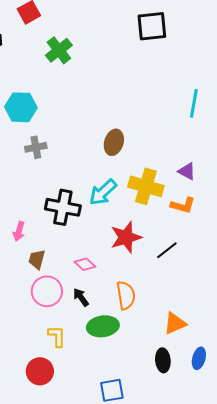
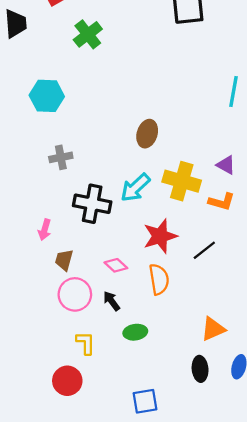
gray cross: (36, 147) -> (61, 157), moved
orange semicircle: (126, 295) -> (159, 279), moved
green ellipse: (103, 326) -> (135, 332), size x0.7

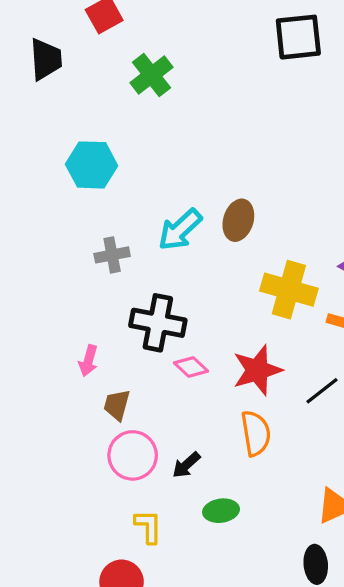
cyan arrow: (135, 188) -> (180, 230), moved
pink diamond: (116, 265) -> (191, 367), moved
black arrow: (112, 301) -> (186, 465), turned -96

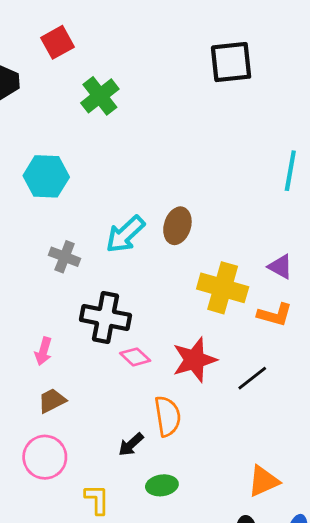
gray cross: (112, 255) -> (65, 257), turned 32
brown trapezoid: (117, 405) -> (52, 401), moved, turned 48
orange semicircle: (256, 433) -> (168, 416), moved
pink circle: (133, 455) -> (45, 457), moved

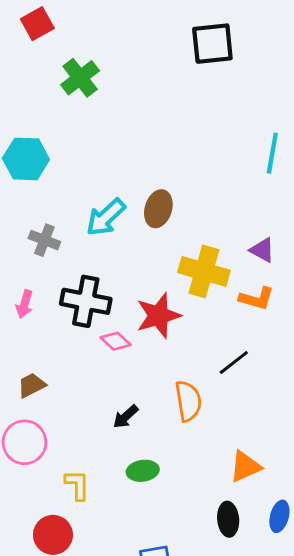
pink arrow: (43, 351) -> (24, 304), moved
red star: (194, 360) -> (158, 316), moved
orange semicircle: (168, 416) -> (188, 401), moved
black arrow: (131, 444) -> (126, 417), moved

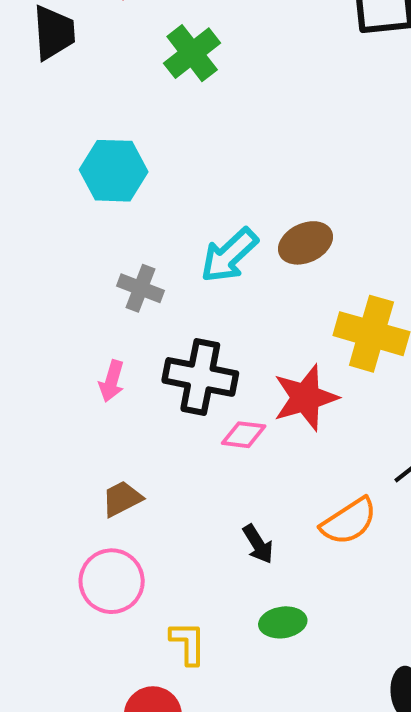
brown ellipse: (158, 209) -> (305, 243), turned 48
pink diamond: (116, 341) -> (244, 435), turned -36
orange semicircle: (188, 401) -> (349, 521), turned 66
black arrow: (126, 417) -> (258, 544), turned -80

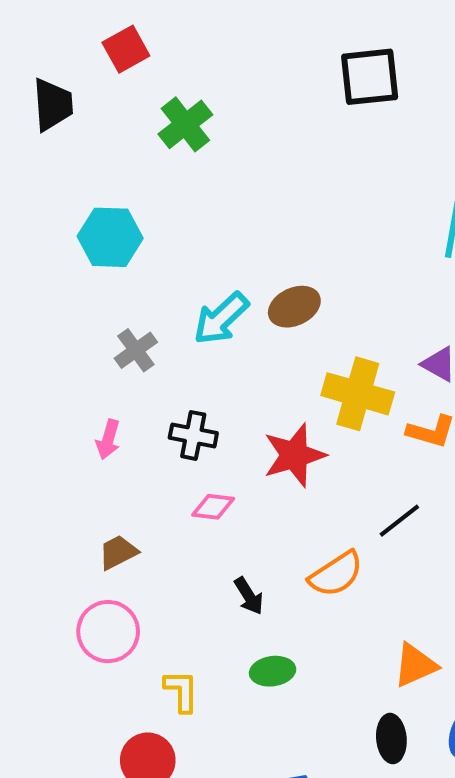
gray cross: (140, 288) -> (136, 350), turned 33
black cross: (200, 377) -> (193, 435), size x0.7
pink diamond: (244, 435) -> (213, 507), moved

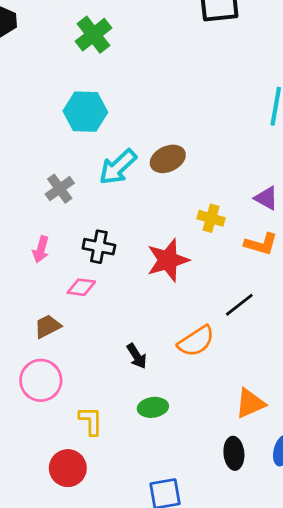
cyan hexagon: (110, 237) -> (85, 112), moved
yellow cross: (358, 394) -> (211, 218), size x0.6
pink diamond: (213, 507) -> (81, 287), moved

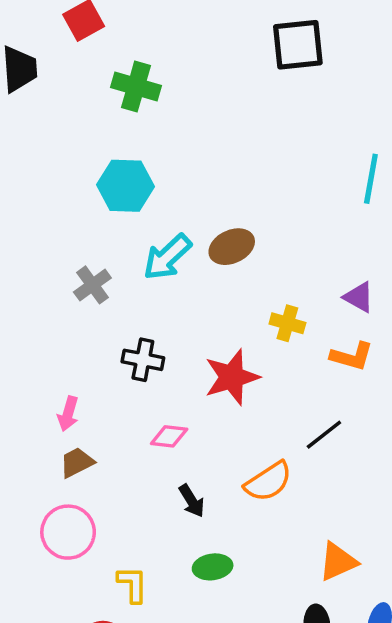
green cross: (93, 35) -> (136, 86), turned -36
pink arrow: (41, 249) -> (68, 414), moved
pink diamond: (81, 287) -> (169, 436), moved

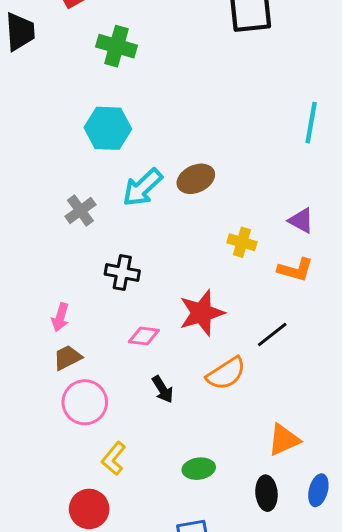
red star: (232, 377) -> (202, 313), moved
pink circle: (68, 532) -> (85, 402), moved
green ellipse: (213, 567) -> (199, 469), moved
yellow L-shape: (132, 584) -> (114, 459), turned -140

